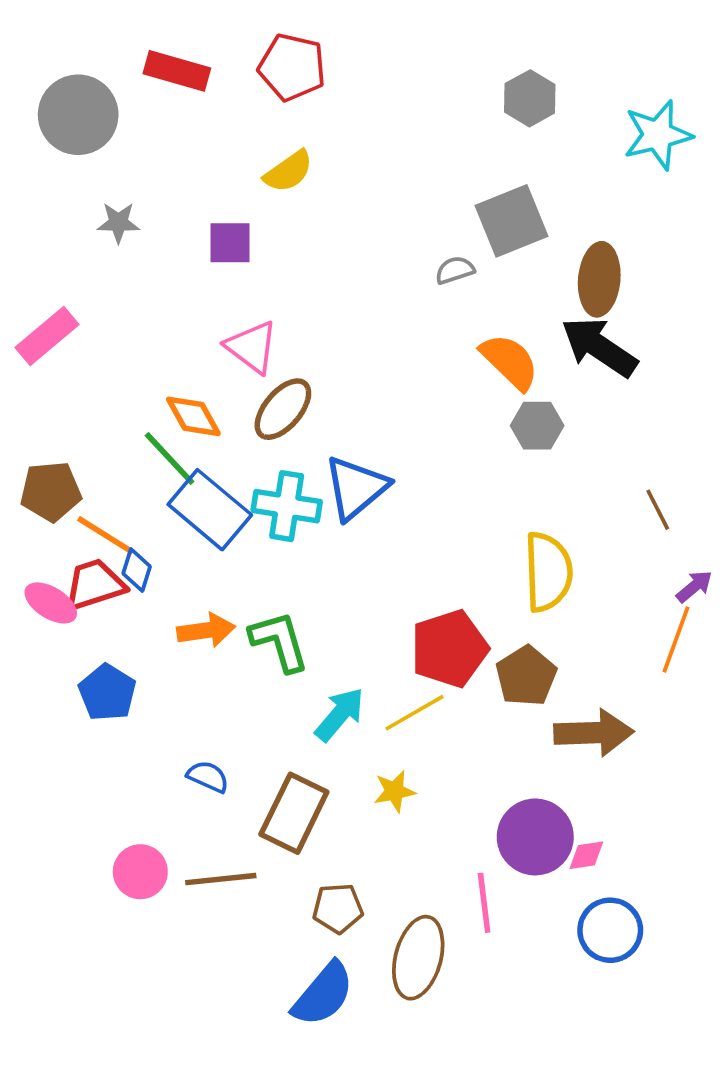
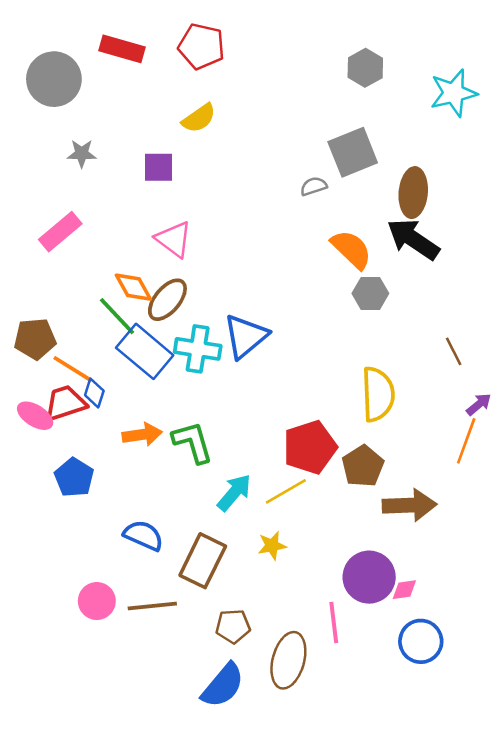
pink rectangle: (47, 336) -> (60, 232), moved
brown ellipse: (283, 409) -> (167, 300), moved
blue semicircle: (208, 777) -> (143, 535), size x1.4

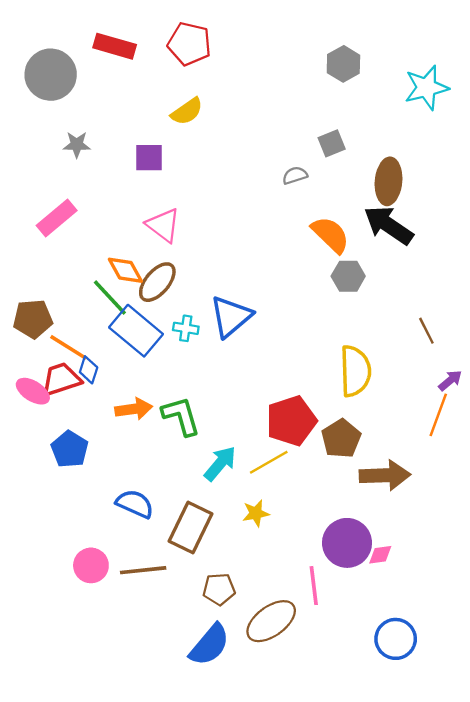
gray square: (353, 152) -> (332, 143), size x0.6
cyan cross: (198, 349) -> (186, 328), size x0.6
blue circle: (421, 641) -> (396, 639), moved
brown ellipse: (288, 660) -> (271, 621), turned 39

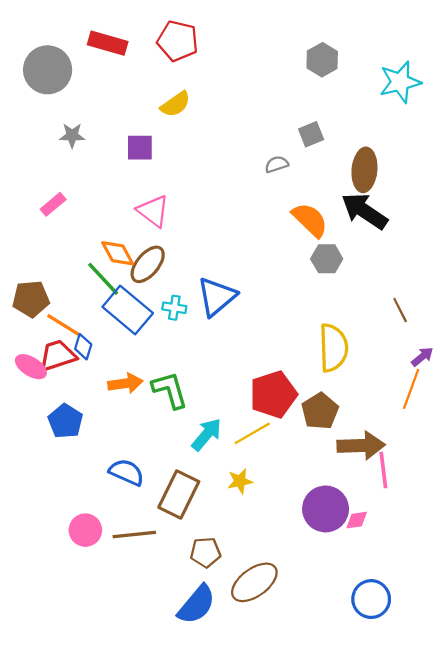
pink rectangle: (57, 218) -> (53, 204), size x0.7
pink line: (314, 586) -> (383, 470), moved

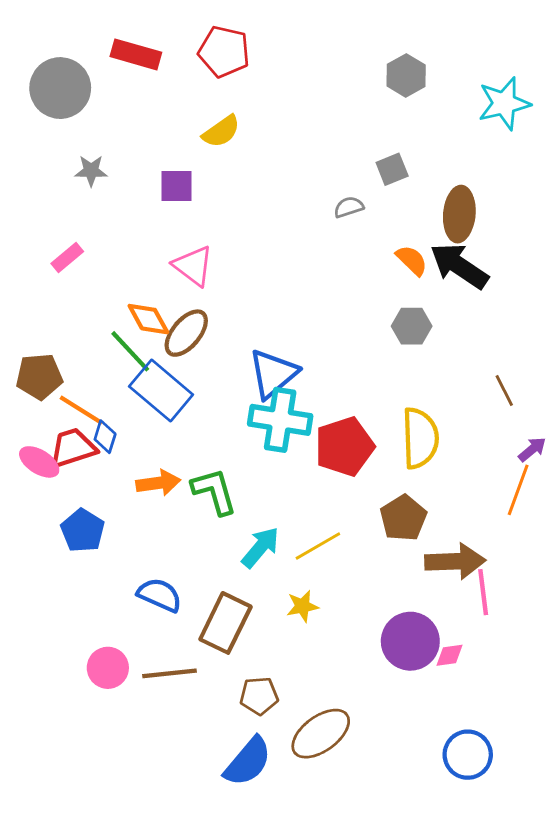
orange semicircle: (310, 220) -> (412, 260), moved, size x0.7
cyan cross: (174, 308) -> (280, 420), moved, size x2.0
red pentagon: (273, 394) -> (344, 447), moved

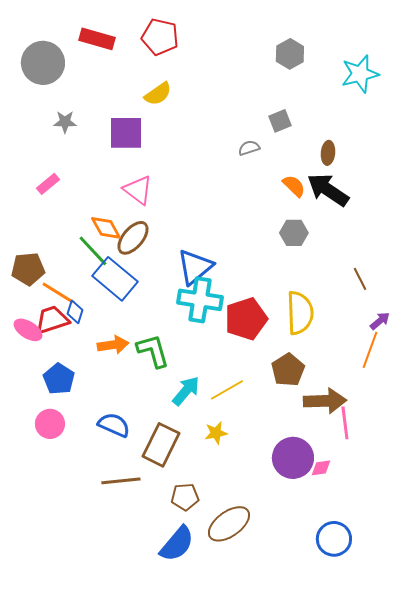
purple square: (176, 186) -> (126, 133), size x1.4
brown ellipse: (459, 214) -> (328, 153), size x0.6
pink circle: (108, 668) -> (50, 424), moved

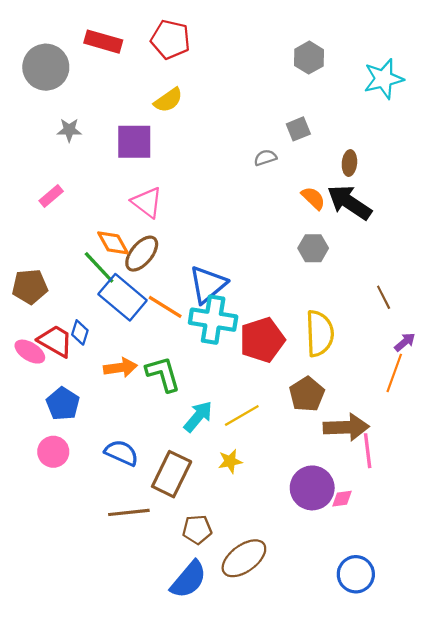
orange line: (58, 293) -> (165, 307), moved
red trapezoid: (52, 320) -> (55, 341), turned 48

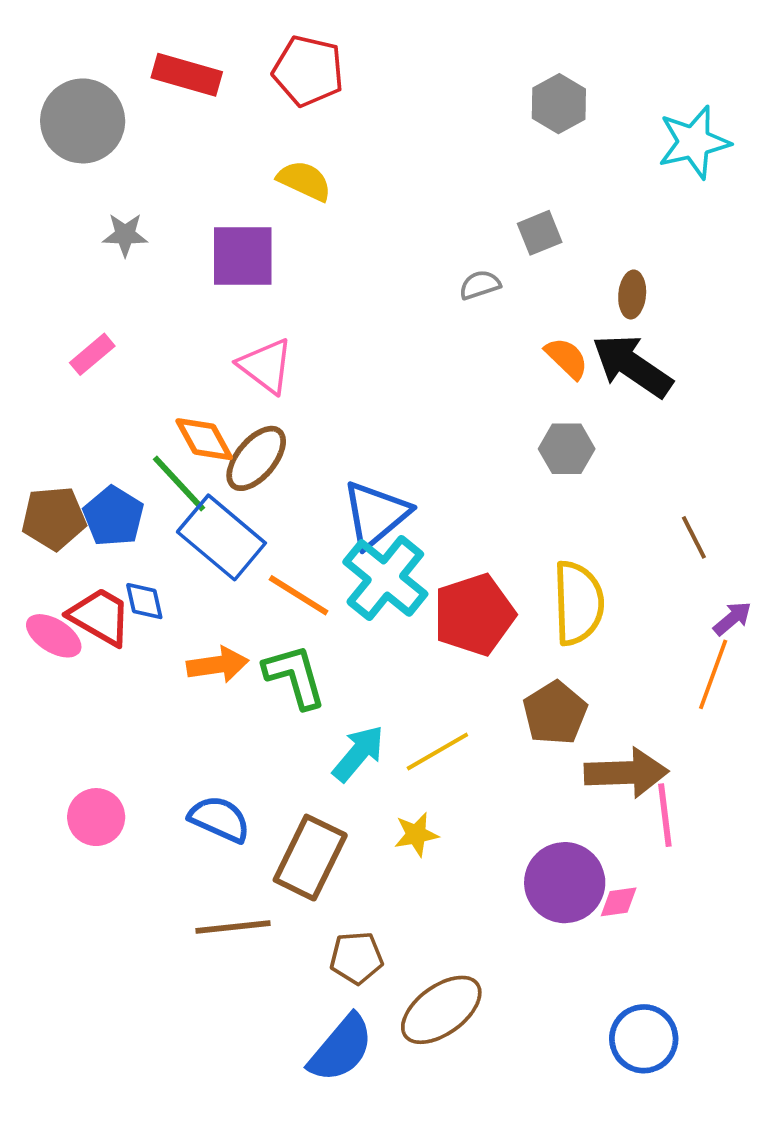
yellow semicircle: (168, 100) -> (304, 181), turned -120
orange line: (165, 307) -> (299, 595), moved
cyan cross: (213, 320) -> (385, 578), turned 30
blue diamond: (80, 332) -> (144, 601), turned -30
blue pentagon: (63, 404) -> (113, 516), moved

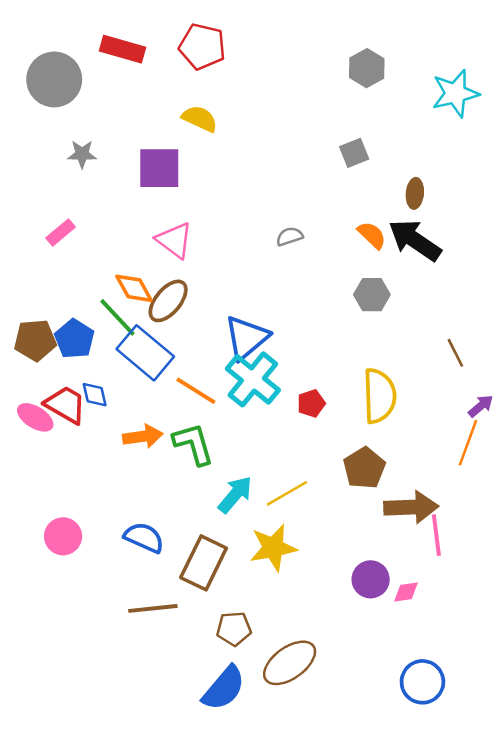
gray semicircle: (480, 285) -> (290, 236), moved
red pentagon: (474, 615) -> (311, 403), size x0.5
yellow star: (416, 834) -> (273, 548), size x1.6
purple circle: (565, 883) -> (371, 579), size x0.7

